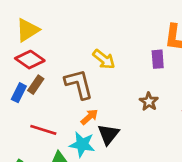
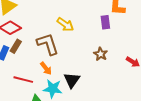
orange arrow: (89, 117) -> (46, 68), moved, turned 96

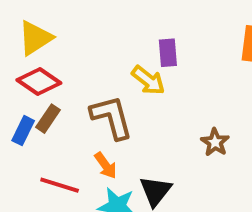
purple rectangle: (105, 22) -> (168, 53), moved

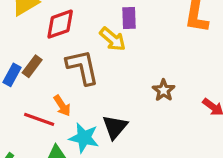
red diamond: (39, 82) -> (60, 24), moved, turned -56
orange arrow: (106, 165) -> (62, 106), moved

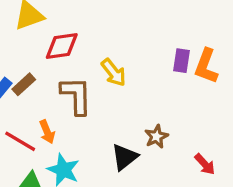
purple rectangle: (129, 18) -> (181, 61), moved
black triangle: (115, 127) -> (125, 157), moved

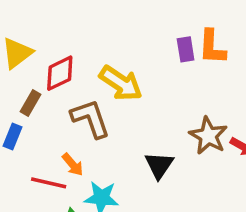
yellow arrow: (114, 72) -> (121, 83), size x1.4
brown rectangle: (24, 84) -> (30, 103), moved
brown star: (156, 137) -> (208, 136), moved, size x1.5

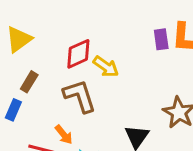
red diamond: (60, 73) -> (78, 54), moved
yellow arrow: (121, 83) -> (106, 67), size x0.7

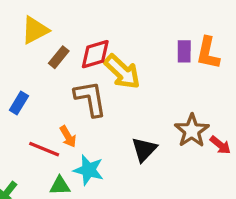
yellow arrow: (106, 67) -> (122, 72), size x1.4
brown rectangle: (29, 82) -> (59, 57), moved

